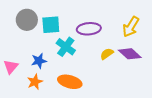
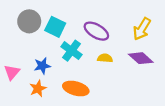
cyan square: (51, 25) -> (55, 27), turned 30
purple ellipse: (89, 29) -> (96, 31), turned 35
yellow semicircle: (107, 54) -> (105, 58), moved, turned 40

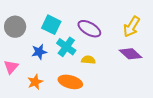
gray circle: (29, 21) -> (15, 27), moved
yellow semicircle: (105, 58) -> (88, 60), moved
blue star: (42, 66) -> (39, 52), moved

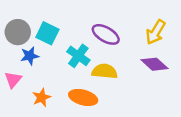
cyan square: (51, 25) -> (47, 33), moved
blue star: (39, 52) -> (30, 56), moved
yellow semicircle: (88, 60) -> (105, 71), size x1.5

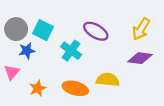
purple diamond: (154, 64) -> (140, 58), turned -35
yellow semicircle: (105, 71) -> (108, 80), moved

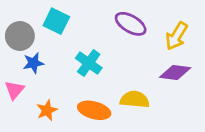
cyan square: (43, 30) -> (56, 21), moved
purple ellipse: (96, 31) -> (131, 24), moved

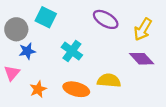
purple diamond: (175, 72) -> (142, 59), turned 40

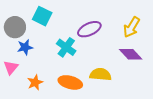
purple ellipse: (106, 19) -> (89, 29), moved, turned -55

